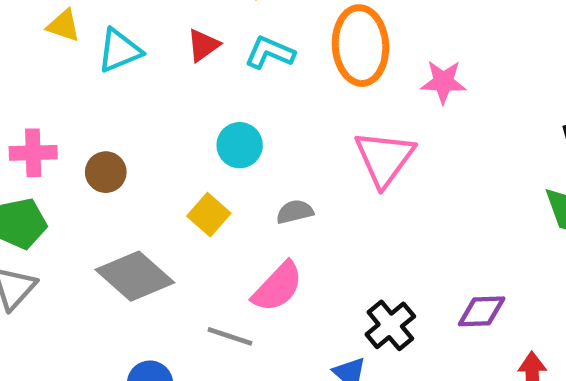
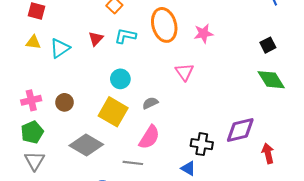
pink triangle: (384, 158) -> (185, 72), size x0.7
yellow square: (209, 215) -> (113, 112), size x1.6
purple diamond: (482, 311) -> (240, 130), size x1.4
black cross: (390, 325) -> (202, 144), turned -30

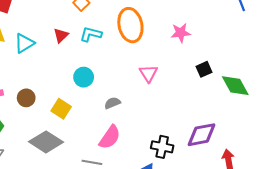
pink star: (203, 33) -> (181, 33), moved
black square: (268, 45) -> (204, 69), moved
yellow square: (113, 112) -> (61, 109), moved, size x0.7

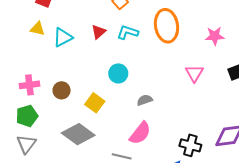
pink triangle: (148, 73) -> (194, 73), moved

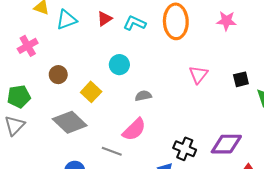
pink star: (215, 36) -> (226, 21), moved
pink cross: (29, 85) -> (28, 46), moved, turned -30

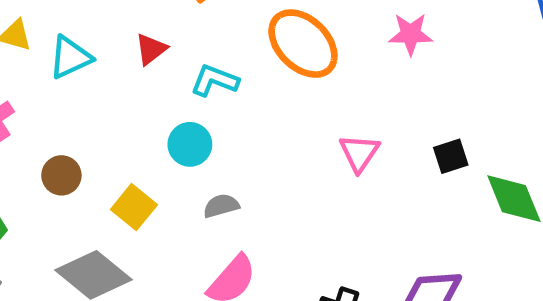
orange ellipse: (176, 21) -> (303, 44), turned -40
cyan L-shape: (135, 23) -> (215, 80), moved
gray semicircle: (143, 96) -> (221, 206), moved

